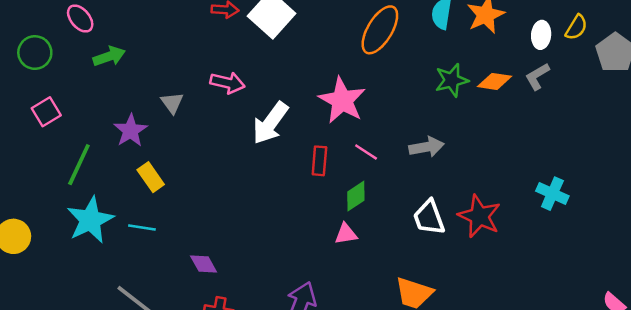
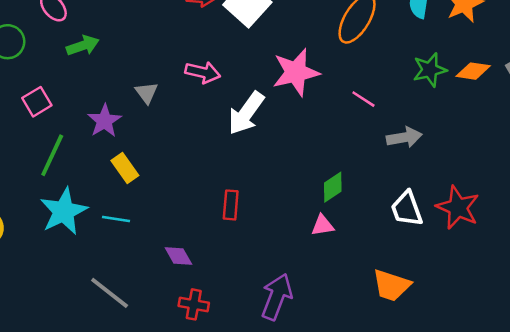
pink star: (342, 100) -> (296, 72), moved, turned 30
pink square: (46, 112) -> (37, 102), moved
pink line: (366, 152) -> (363, 99), moved
red rectangle: (319, 161) -> (231, 205), moved

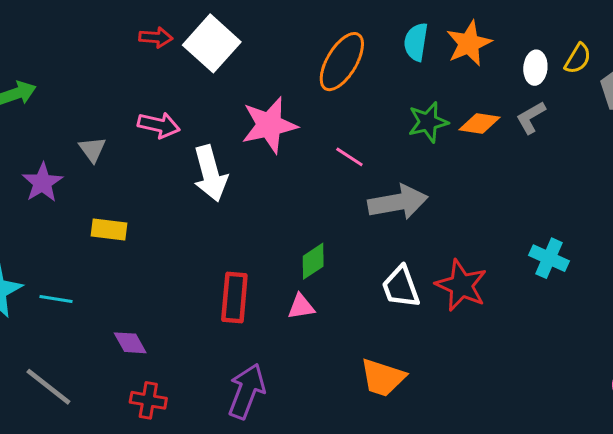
white arrow: (246, 113) -> (210, 173), turned -51
gray arrow: (404, 137) -> (398, 202), size x1.4
yellow rectangle: (125, 168) -> (109, 229), moved, turned -48
red rectangle: (231, 205) -> (234, 297), moved, size x1.4

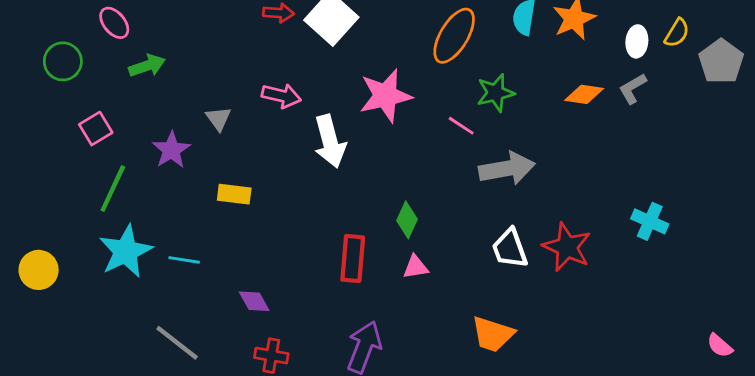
green star: (428, 122) -> (496, 93), moved
green diamond: (313, 261) -> (407, 220), moved, turned -32

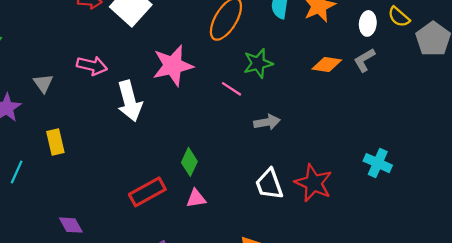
yellow semicircle: (677, 33) -> (399, 17), turned 100
gray arrow: (507, 169) -> (267, 122), size x0.6
yellow rectangle: (234, 194) -> (55, 142), turned 70
red rectangle: (353, 258) -> (147, 192), turned 56
cyan line: (184, 260) -> (17, 172), moved, turned -75

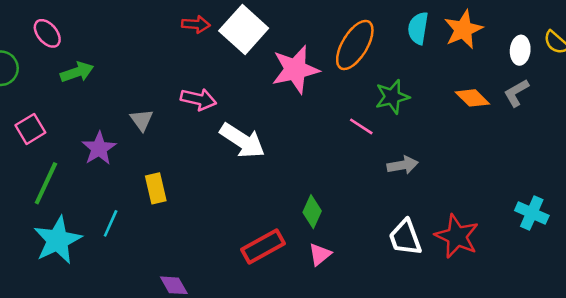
orange diamond: (327, 64) -> (472, 98), turned 36
pink star: (173, 66) -> (295, 70), moved
white arrow: (130, 101) -> (242, 141), turned -42
pink triangle: (196, 199) -> (320, 254), turned -30

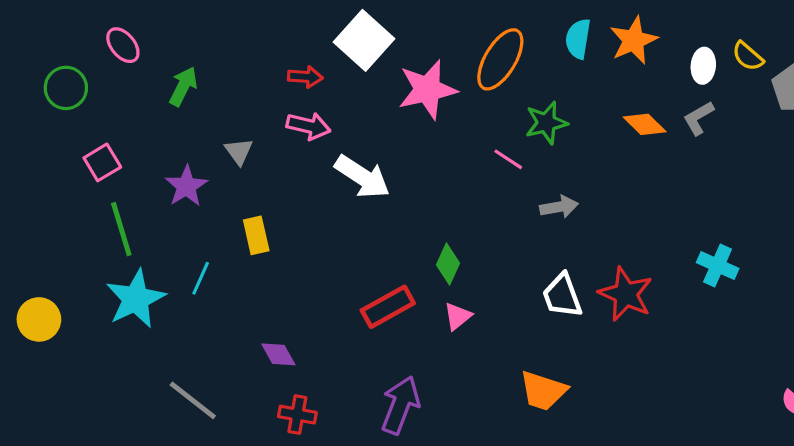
red arrow: (196, 24) -> (305, 77), moved
green arrow: (77, 72) -> (183, 86), moved, turned -44
green line: (46, 183) -> (121, 229), turned -42

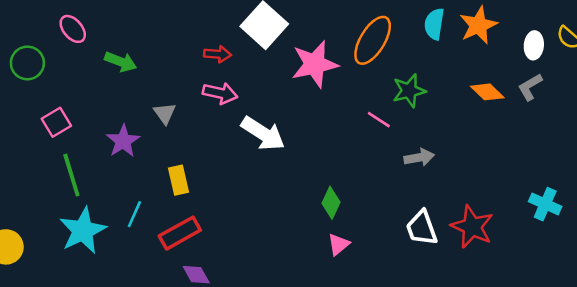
green arrow: (183, 86) -> (121, 62), turned 84
red rectangle: (388, 307) -> (180, 233), moved

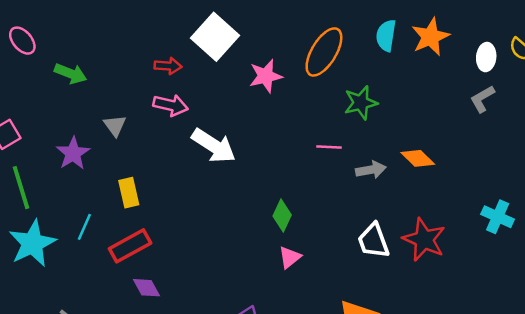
pink star: (315, 64) -> (266, 76), size x0.7
orange diamond: (487, 92) -> (418, 158), moved
pink line: (379, 120) -> (329, 147), moved, turned -30

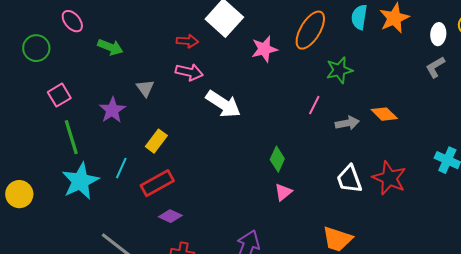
pink line: (329, 147) -> (314, 105), turned -66
yellow rectangle: (129, 193) -> (156, 141), turned 50
purple diamond: (147, 288) -> (170, 216), turned -35

